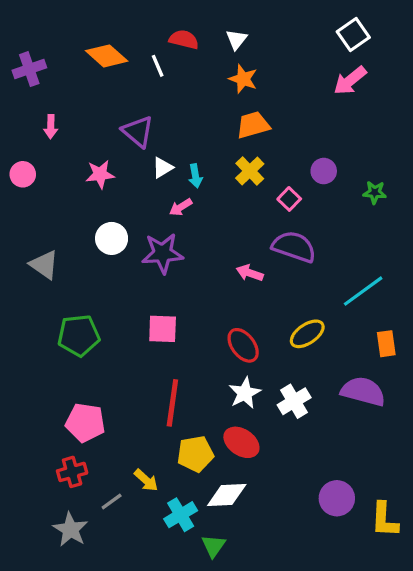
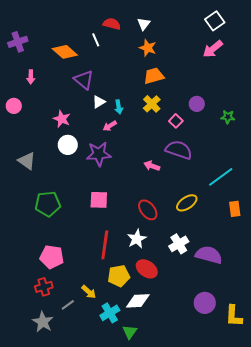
orange diamond: (107, 56) -> (65, 52), moved
pink star: (100, 174) -> (62, 119), moved, turned 30
purple semicircle: (363, 391) -> (209, 255), moved
white star: (245, 393) -> (137, 239), moved

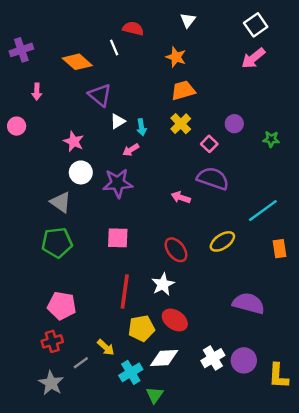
white triangle: (144, 24) -> (188, 20), moved
gray triangle: (27, 161) -> (61, 202), moved
white cross: (179, 244) -> (213, 358), moved

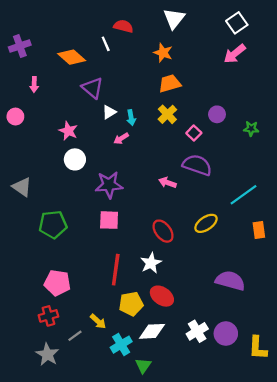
white triangle: (188, 20) -> (174, 18), size x1.5
purple star: (118, 183) -> (109, 185), moved
gray triangle: (61, 202) -> (22, 187), moved

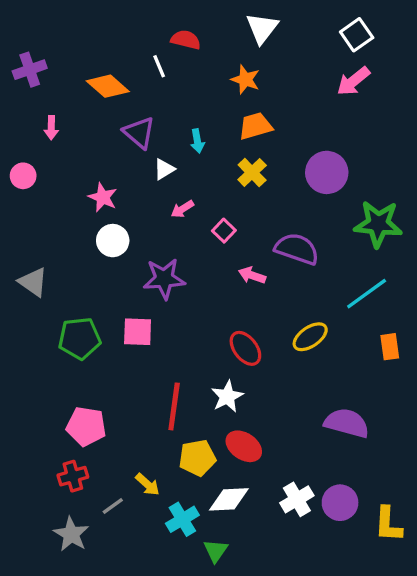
purple circle: (217, 114) -> (327, 172), size x1.6
cyan arrow: (131, 118) -> (197, 141), moved
green star: (251, 129) -> (378, 224), moved, size x2.0
pink square: (194, 133) -> (224, 231), moved
pink square: (109, 220) -> (138, 332), moved

